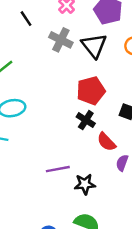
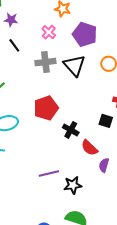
gray cross: (61, 40) -> (45, 62), turned -30
red pentagon: (91, 91) -> (46, 108), moved

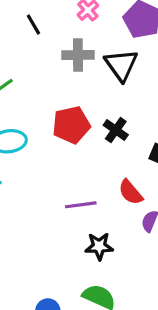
black cross: (71, 130) -> (116, 130), moved
purple line: (49, 174) -> (81, 205), moved

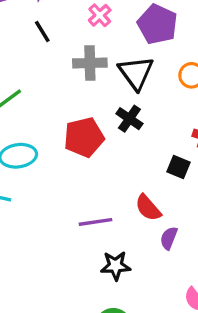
black cross: (116, 130) -> (129, 119), moved

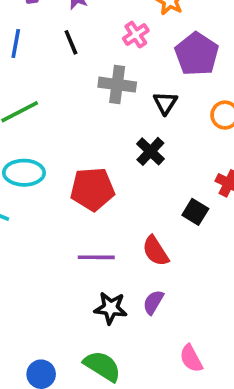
black triangle: (136, 73) -> (165, 103), size x0.6
red pentagon: (84, 137) -> (92, 189), moved
purple semicircle: (169, 238) -> (153, 302), moved

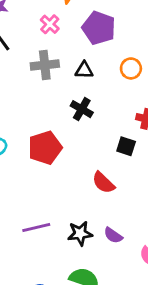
black triangle: (165, 103) -> (84, 70), turned -48
purple line: (96, 257) -> (36, 228), moved
purple semicircle: (153, 302) -> (113, 235), moved, turned -72

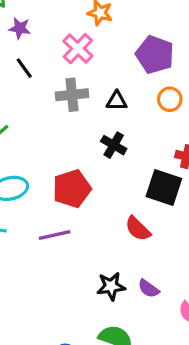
pink cross: (50, 24) -> (78, 49), size x1.4
purple pentagon: (99, 28) -> (155, 55), moved
black square: (126, 146) -> (164, 188), size x1.6
purple line: (36, 228) -> (55, 235), moved

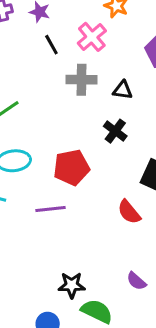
black line: (24, 68) -> (51, 45), moved
black star: (111, 286) -> (72, 285), moved
purple semicircle: (149, 289) -> (136, 281), moved

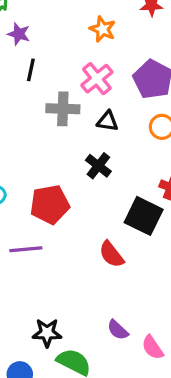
pink cross: (92, 37) -> (97, 79), moved
black line: (51, 45) -> (31, 70), turned 40

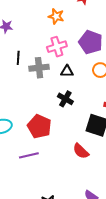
black line: (31, 70) -> (18, 58), moved
pink cross: (97, 79) -> (57, 47), turned 30
red pentagon: (50, 204) -> (39, 126), turned -30

